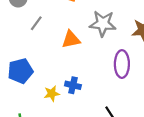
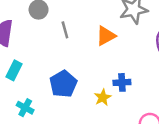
gray line: (36, 23) -> (65, 30), turned -35

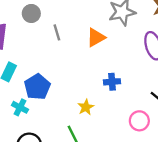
blue pentagon: (63, 84) -> (37, 87), moved
yellow star: (103, 97) -> (86, 107), moved

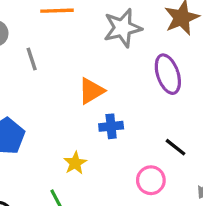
orange triangle: (96, 37) -> (91, 91), moved

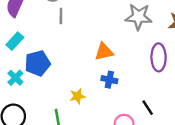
gray line: (32, 59) -> (61, 16), moved

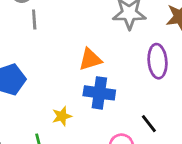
blue cross: (109, 80) -> (99, 93), size x1.5

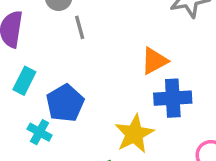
yellow star: (62, 116) -> (134, 134), size x1.6

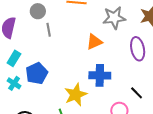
orange triangle: (154, 61) -> (94, 42), moved
cyan cross: (40, 132) -> (14, 83), moved

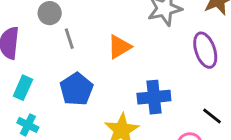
orange triangle: (94, 42) -> (119, 47), moved
blue pentagon: (37, 73) -> (76, 89), moved

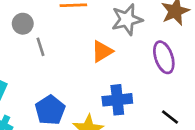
orange triangle: (119, 47) -> (102, 51), moved
blue pentagon: (76, 89) -> (50, 110), moved

